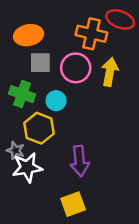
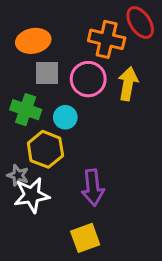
red ellipse: (120, 19) -> (140, 23), turned 36

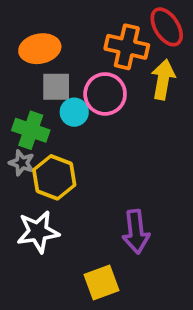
yellow arrow: (128, 84) -> (163, 79), moved
cyan circle: (65, 117) -> (74, 112), moved
gray star: (18, 175) -> (22, 163), moved
purple arrow: (93, 188) -> (136, 232), moved

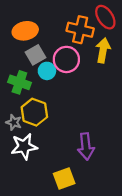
gray square: (56, 87) -> (35, 55), turned -30
gray star: (22, 163) -> (14, 122), moved

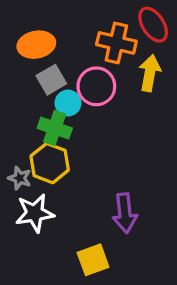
green cross: (19, 82) -> (55, 128), moved

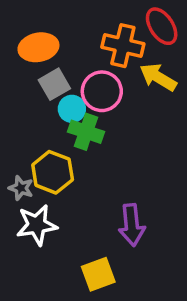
yellow arrow: (150, 73) -> (158, 77), turned -69
green cross: (55, 128) -> (86, 132), moved

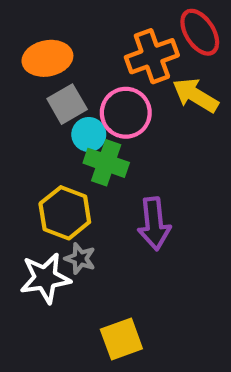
orange cross: (123, 46) -> (152, 56), turned -33
gray star: (21, 188) -> (80, 259), moved
purple arrow: (132, 225) -> (154, 224), moved

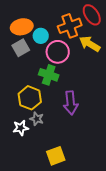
gray square: (67, 104) -> (21, 48), moved
cyan circle: (89, 134) -> (41, 36), moved
white star: (45, 278) -> (21, 128), size x0.7

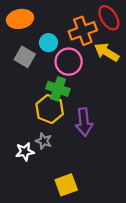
orange ellipse: (22, 27) -> (20, 19), moved
gray square: (21, 48) -> (25, 57), turned -30
yellow hexagon: (30, 98) -> (50, 109), moved

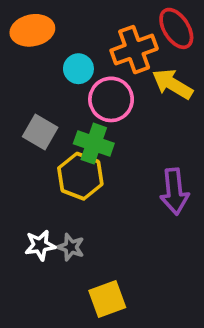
gray square: (25, 57) -> (40, 132), moved
purple arrow: (84, 122) -> (174, 191), moved
gray star: (44, 141) -> (71, 247), moved

